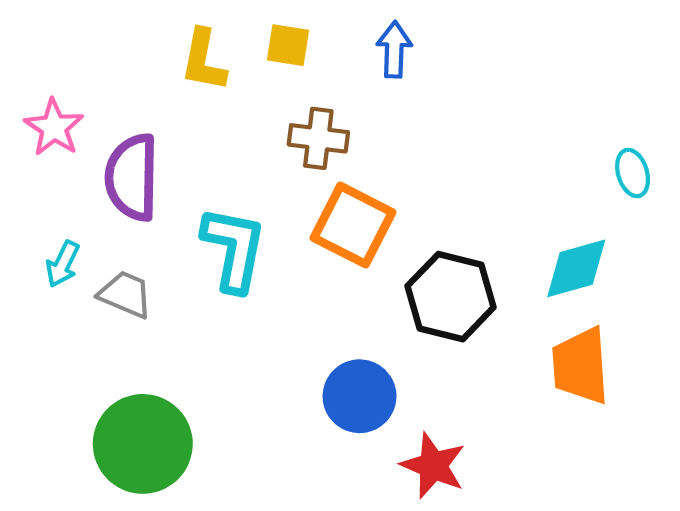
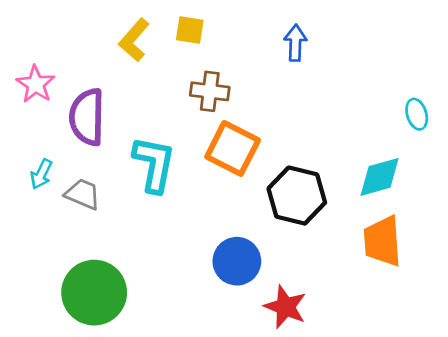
blue arrow: (394, 49) -> (295, 43), moved
yellow L-shape: (203, 60) -> (134, 40), turned 30

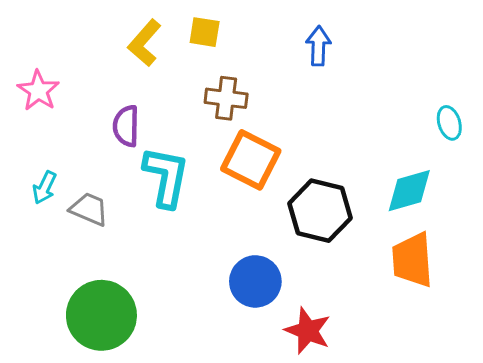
purple semicircle: (87, 117) -> (126, 126), moved, size x0.7

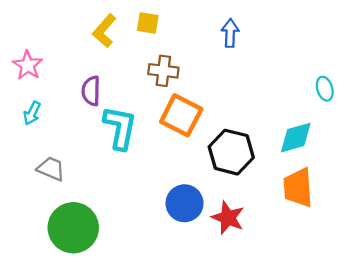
cyan arrow: (44, 188) -> (32, 113), moved
gray trapezoid: (89, 209) -> (51, 169), moved
red star: (308, 331) -> (228, 218), moved

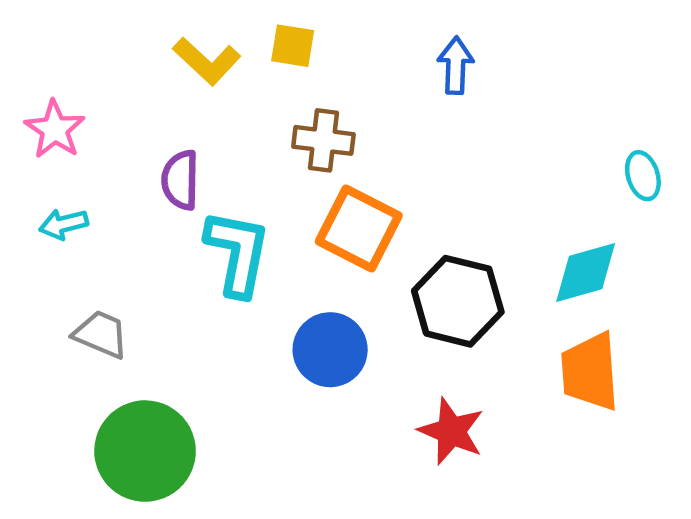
yellow L-shape: (104, 31) -> (207, 61), turned -88
cyan arrow: (32, 113) -> (64, 224), turned 50
blue circle: (185, 203) -> (330, 350), moved

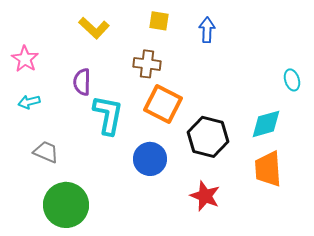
yellow square: (293, 46) -> (159, 21), moved

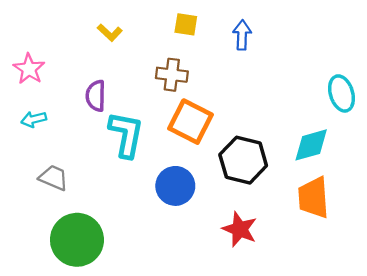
yellow L-shape: (94, 28) -> (110, 33), size x0.7
cyan ellipse: (292, 80) -> (342, 93), size x1.4

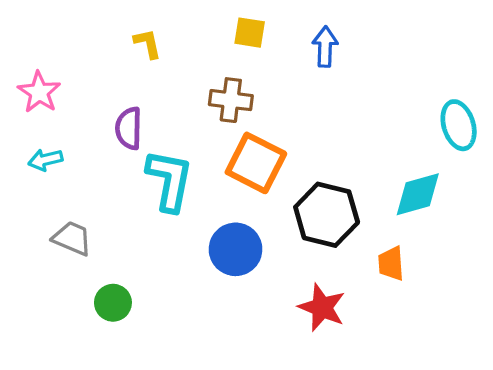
yellow L-shape: (110, 33) -> (148, 44), turned -145
orange trapezoid: (313, 198) -> (391, 263), moved, size x0.6
green circle: (77, 240) -> (113, 303), moved, size x0.5

